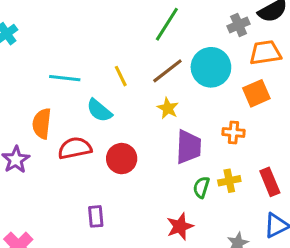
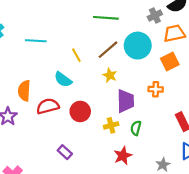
green line: (167, 24) -> (106, 18), turned 65
cyan line: (65, 78) -> (36, 41), moved
yellow cross: (229, 181) -> (111, 125), moved
purple rectangle: (96, 216) -> (65, 152), turned -40

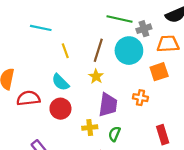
gray cross: (155, 16) -> (144, 29), moved
green line: (106, 18) -> (119, 19), moved
cyan line: (36, 41) -> (41, 28), moved
brown line: (108, 50) -> (98, 50), turned -40
cyan semicircle: (63, 80) -> (60, 82), moved

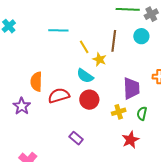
cyan circle: (129, 51) -> (141, 36), size x0.6
yellow star: (96, 76) -> (99, 59), moved

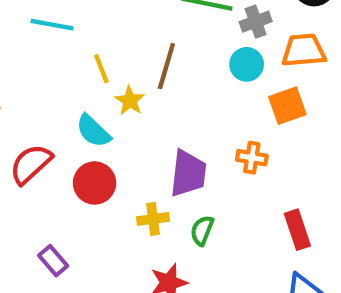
cyan circle: (141, 36) -> (247, 64), moved
red semicircle: (59, 96) -> (31, 164), turned -35

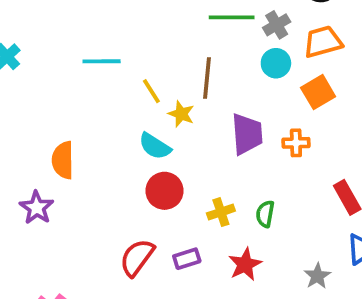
red semicircle: (31, 164) -> (137, 258), moved
purple trapezoid: (188, 173) -> (247, 134), moved
purple rectangle: (53, 261) -> (187, 259), moved, turned -56

